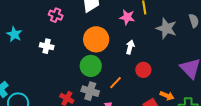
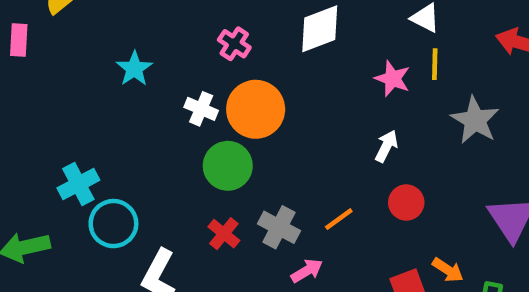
orange circle: (96, 39) -> (256, 109), moved
green circle: (91, 66) -> (228, 166), moved

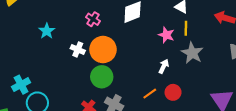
gray star: (475, 120) -> (192, 53), moved
green circle: (228, 166) -> (102, 77), moved
orange line: (339, 219) -> (150, 94), moved

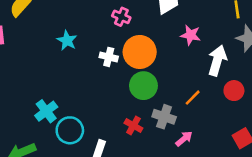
pink star: (166, 35) -> (191, 35), moved
white arrow: (164, 66) -> (217, 60), size x1.6
orange line: (150, 94) -> (193, 98), moved

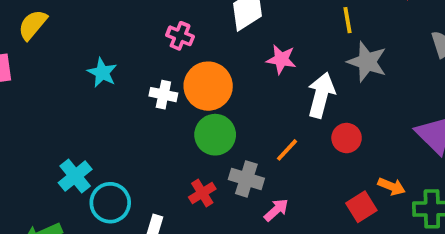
red cross: (133, 126) -> (202, 193), turned 30

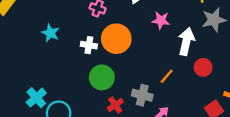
gray star: (367, 62) -> (214, 20), turned -30
green circle: (215, 135) -> (102, 77), moved

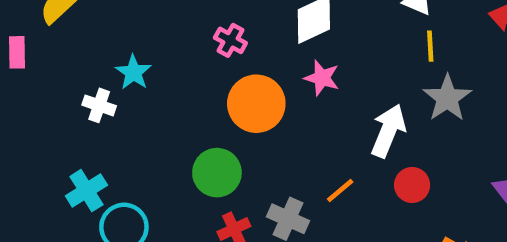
pink star: (161, 20) -> (322, 78), moved
gray star: (214, 20) -> (447, 98), turned -30
white cross: (89, 45) -> (99, 105), moved

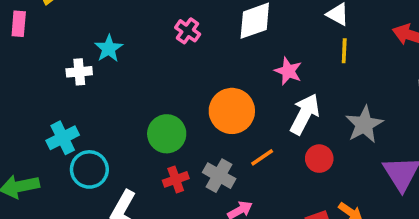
pink star: (322, 78) -> (288, 71), moved
gray star: (447, 98) -> (364, 124), moved
orange circle: (256, 104) -> (232, 111), moved
white cross: (99, 105) -> (79, 72), turned -30

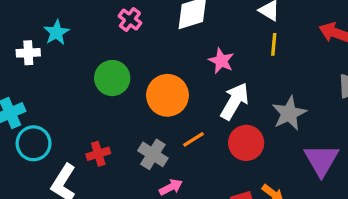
green circle: (167, 134) -> (112, 78), moved
red circle: (319, 159) -> (246, 143), size x1.4
red cross: (176, 179) -> (98, 154), moved

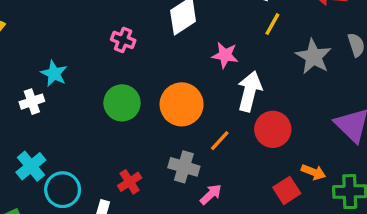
yellow line: (274, 44) -> (272, 24), turned 40
gray star: (289, 113) -> (313, 57), moved

